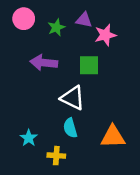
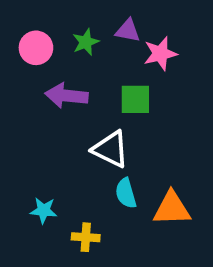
pink circle: (24, 19) -> (36, 48), moved
cyan semicircle: (70, 128) -> (126, 193), moved
cyan star: (29, 138) -> (44, 210), turned -30

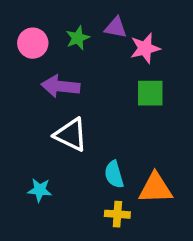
green square: (135, 99) -> (150, 93), moved
white triangle: (111, 149) -> (71, 135), moved
yellow cross: (86, 237) -> (117, 214), moved

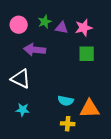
purple triangle: (116, 28) -> (62, 28), moved
white triangle: (71, 135) -> (21, 79), moved
cyan semicircle: (114, 174) -> (66, 101), turned -63

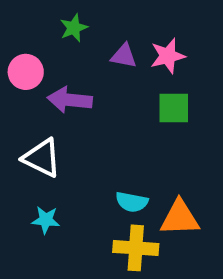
green star: (45, 22) -> (74, 28), moved
pink circle: (19, 25) -> (26, 72), moved
yellow cross: (68, 124) -> (136, 248), size x1.5

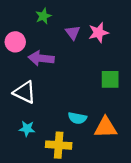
purple triangle: (124, 56) -> (73, 33), turned 42
green square: (174, 108) -> (110, 79), moved
yellow cross: (136, 248) -> (59, 145), moved

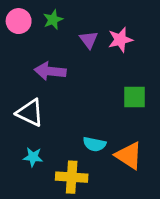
pink circle: (15, 42) -> (19, 21), moved
orange triangle: (105, 127) -> (129, 156), turned 35

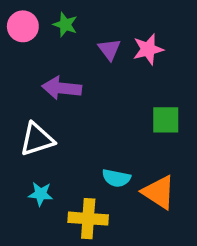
green star: (53, 20) -> (65, 25), turned -30
white triangle: (30, 113) -> (37, 139), turned -44

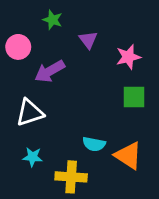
pink circle: (23, 26) -> (18, 47), moved
pink star: (148, 49) -> (128, 57), moved
purple arrow: (62, 88) -> (50, 71), turned -36

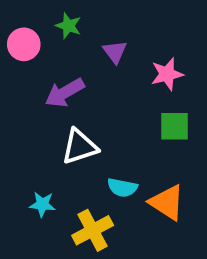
pink circle: (18, 47) -> (24, 44), moved
white triangle: (30, 113) -> (80, 147), moved
yellow cross: (71, 177) -> (93, 230), turned -32

